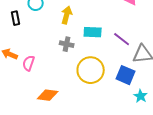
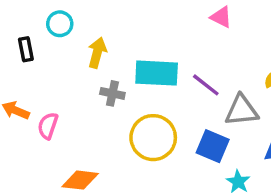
yellow arrow: (67, 15) -> (97, 53), moved
cyan rectangle: (93, 32) -> (157, 73), size x1.4

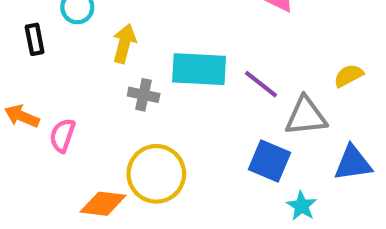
yellow circle: (153, 138) -> (156, 174), moved

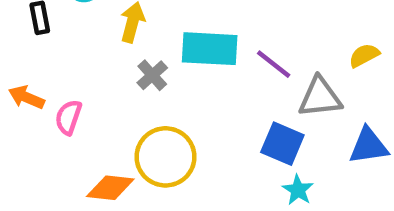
gray cross: (144, 95) -> (152, 75), turned 36
cyan star: (302, 206) -> (298, 190), moved

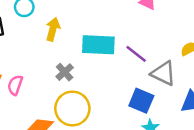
gray cross: (152, 75) -> (65, 72), moved
gray triangle: (320, 97) -> (163, 73), turned 32

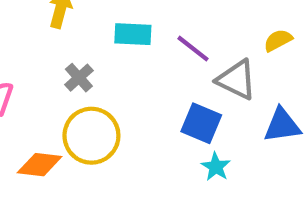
cyan rectangle: (98, 45) -> (133, 34), size x0.7

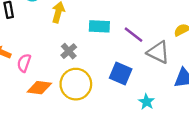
blue square: (201, 123) -> (121, 74), moved
orange diamond: (40, 165) -> (39, 88), moved

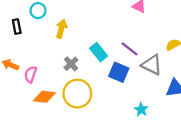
cyan rectangle: (99, 26) -> (99, 52), moved, turned 48
blue square: (121, 74) -> (119, 72), moved

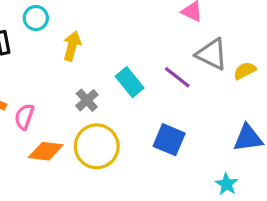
gray triangle: (152, 65) -> (212, 54), moved
blue square: (119, 72) -> (169, 140), moved
cyan star: (141, 110) -> (227, 184), moved

